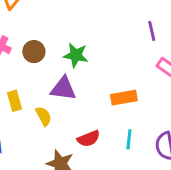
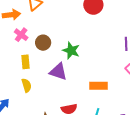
yellow rectangle: (15, 101) -> (26, 62), moved
yellow semicircle: (44, 116) -> (26, 85), moved

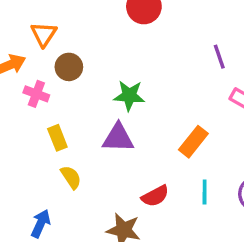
brown circle: (43, 43) -> (69, 67), moved
orange rectangle: (98, 86) -> (193, 142), turned -36

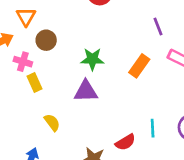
yellow rectangle: (57, 138) -> (35, 82), moved
orange rectangle: (193, 142) -> (139, 66), moved
red semicircle: (155, 196) -> (125, 142), moved

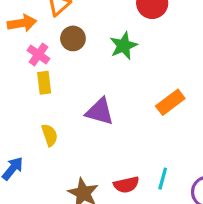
green star: (92, 59) -> (124, 46), moved, turned 30

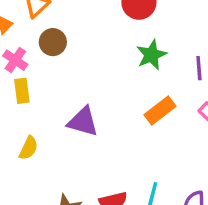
green star: (124, 46) -> (151, 55), moved
yellow semicircle: (50, 135) -> (29, 148), turned 45

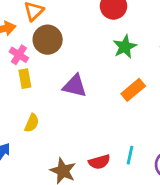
brown circle: (53, 42) -> (48, 40), size x1.4
purple triangle: (83, 122) -> (75, 86), moved

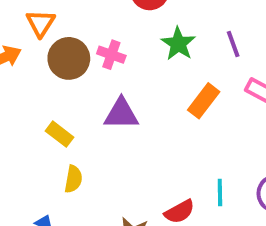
pink cross: (19, 55) -> (111, 55), moved
yellow rectangle: (25, 79) -> (59, 134), moved, turned -30

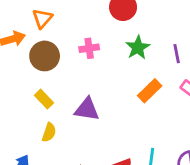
pink cross: (111, 55) -> (89, 48), turned -36
brown circle: (69, 58) -> (45, 56), moved
purple triangle: (121, 114) -> (87, 109), moved

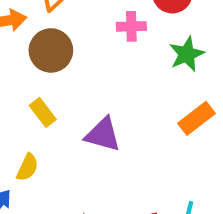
pink cross: (89, 48) -> (131, 26), moved
yellow semicircle: (49, 132) -> (27, 167), moved

